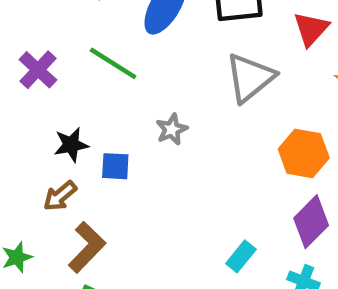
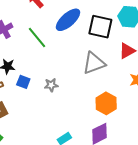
gray star: (172, 129) -> (51, 85), moved

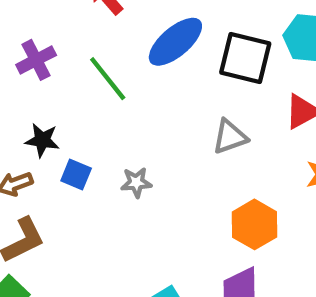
gray triangle: (94, 63) -> (230, 137), size x0.7

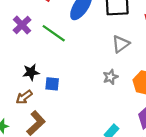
purple cross: (36, 60) -> (22, 25), moved
gray star: (136, 182) -> (110, 77), moved

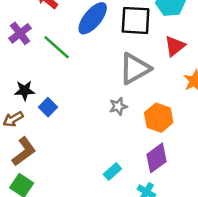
gray triangle: (121, 44) -> (135, 69), size x1.5
blue square: (52, 84) -> (48, 107), turned 32

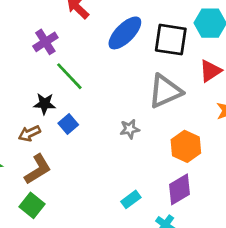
green line: (57, 47) -> (69, 76), moved
gray star: (118, 106) -> (130, 129), moved

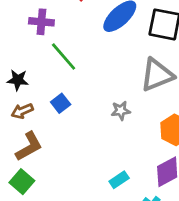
purple cross: (45, 42) -> (41, 22), turned 35
black star: (45, 104) -> (18, 80), moved

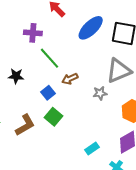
brown arrow: (22, 111) -> (70, 79), moved
gray star: (121, 111) -> (100, 93), moved
green square: (22, 182) -> (54, 117), moved

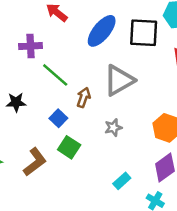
gray triangle: (119, 71) -> (119, 80), moved
brown arrow: (70, 79) -> (84, 97), turned 140
gray star: (100, 93) -> (113, 128), moved

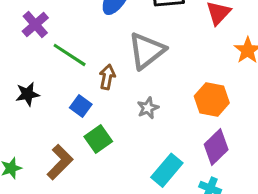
purple cross: (31, 46) -> (35, 25), turned -30
green square: (69, 147) -> (98, 139), turned 30
cyan rectangle: (122, 181) -> (167, 170), size x1.5

